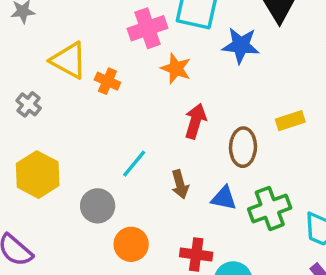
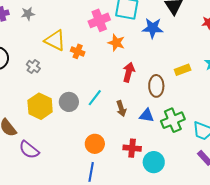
gray circle: (98, 206) -> (69, 102), moved

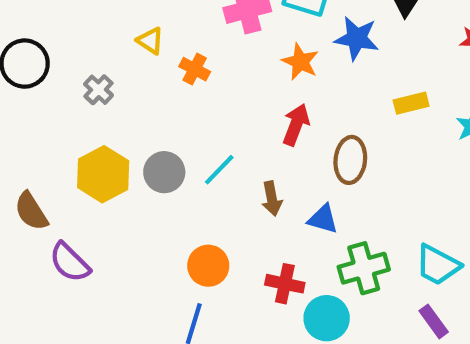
yellow triangle: (55, 40) -> (150, 41), size x0.6
orange star: (116, 43) -> (300, 62), moved
yellow rectangle: (183, 70) -> (411, 103), moved
green cross: (173, 120) -> (364, 268), moved

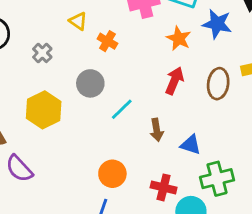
brown ellipse: (350, 160) -> (218, 84), moved
gray circle: (164, 172) -> (90, 83), moved

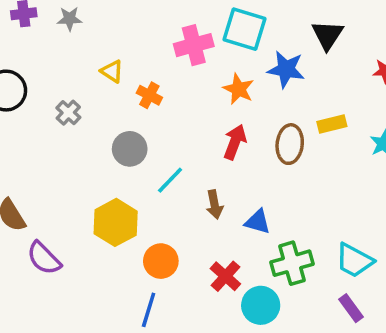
yellow hexagon: (44, 110) -> (116, 222), moved
red cross: (164, 187) -> (225, 276), turned 30

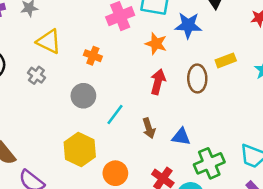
yellow triangle: (112, 71) -> (49, 41), moved, size x1.5

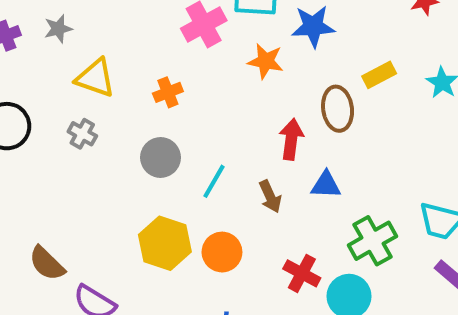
orange cross: (93, 56) -> (168, 92), turned -36
red arrow: (158, 82) -> (291, 139), moved
blue triangle: (181, 137) -> (326, 185), moved
orange circle: (115, 173) -> (222, 252), moved

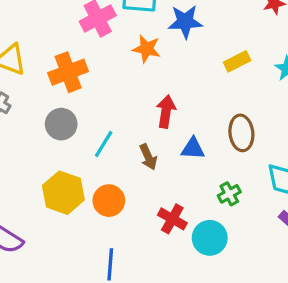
orange cross: (168, 92) -> (68, 72), size x1.6
brown ellipse: (338, 109) -> (241, 133), moved
green cross: (372, 241) -> (229, 194), size x0.6

